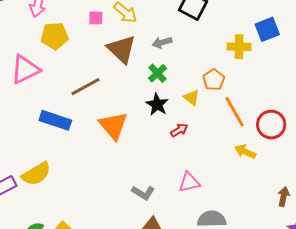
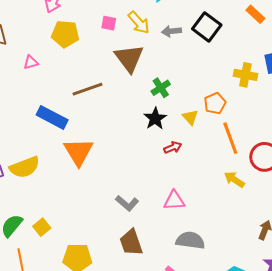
gray arrow: (162, 43) -> (171, 31), moved
pink triangle: (25, 69) -> (31, 62), size x0.5
orange triangle: (113, 126) -> (78, 152), moved

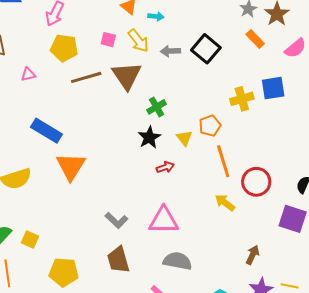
yellow cross: (245, 75) -> (242, 99), turned -30
brown line: (88, 89) -> (86, 77), moved
pink triangle: (174, 201) -> (164, 220), size x1.4
yellow square: (42, 227) -> (30, 239), turned -30

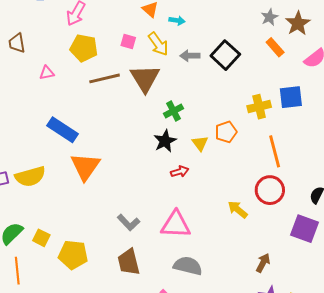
orange line: (223, 161) -> (275, 151), moved
yellow pentagon: (64, 272) -> (73, 255), moved

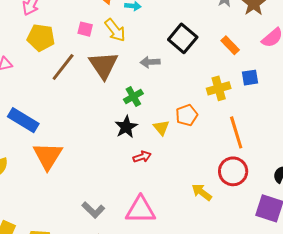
orange rectangle: (275, 47) -> (230, 45), moved
gray arrow: (190, 56) -> (150, 62), moved
brown line: (105, 78) -> (63, 67), turned -36
blue square: (291, 97) -> (250, 78), size x0.7

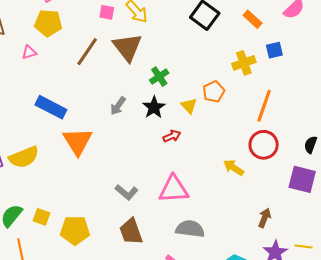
yellow pentagon: (41, 38) -> (48, 23), moved
gray arrow: (150, 62) -> (118, 106), moved, turned -48
orange line: (236, 132) -> (264, 106), turned 40

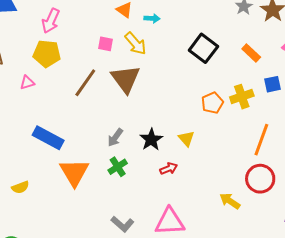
green cross: (159, 77) -> (118, 167), moved
orange pentagon: (214, 92) -> (212, 103), moved
yellow semicircle: (24, 157) -> (20, 187), size x0.6

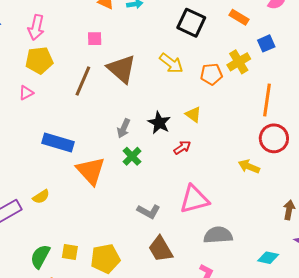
yellow arrow: (136, 44) -> (171, 63), moved
orange pentagon: (212, 103) -> (211, 74), turned 30

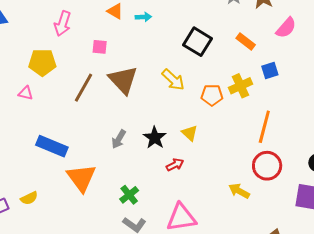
pink arrow: (36, 27) -> (63, 24), moved
pink triangle: (26, 93) -> (26, 93), turned 35
green cross: (132, 156) -> (129, 195), moved

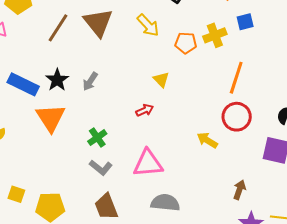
black star: (155, 138) -> (57, 80), moved

